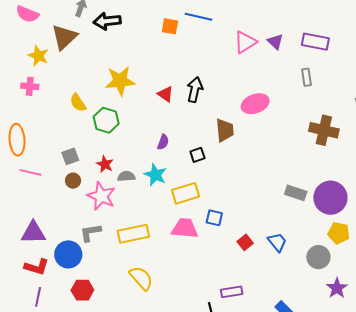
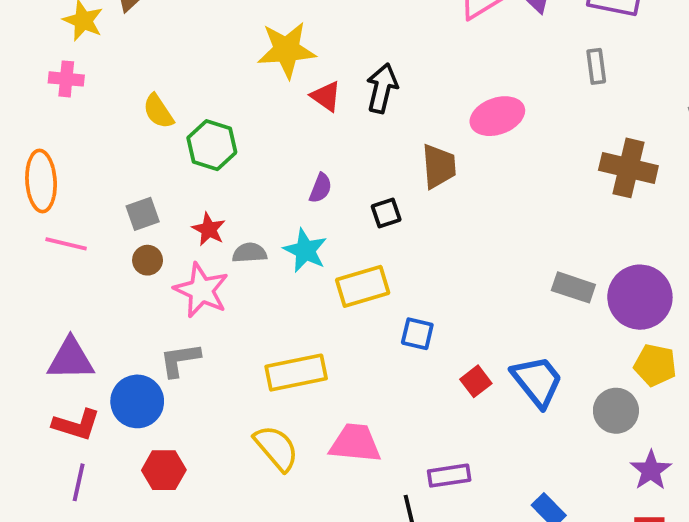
yellow star: (120, 81) -> (287, 50), moved
pink trapezoid: (185, 228) -> (355, 443), moved
yellow rectangle: (133, 234) -> (296, 373), moved
blue trapezoid: (277, 242) -> (537, 381), size x1.4

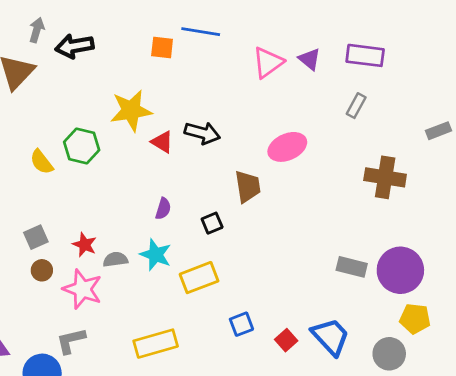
gray rectangle: (596, 66) -> (356, 106), turned 40
black arrow: (382, 88) -> (202, 133), turned 96
green hexagon: (212, 145) -> (82, 146), moved
blue square: (417, 334) -> (241, 324), moved, turned -30

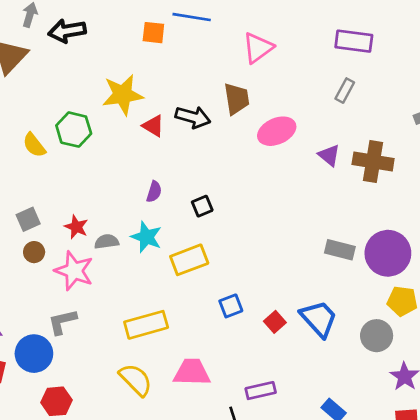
purple triangle: (310, 59) -> (329, 155), moved
brown trapezoid: (248, 186) -> (237, 99), moved

